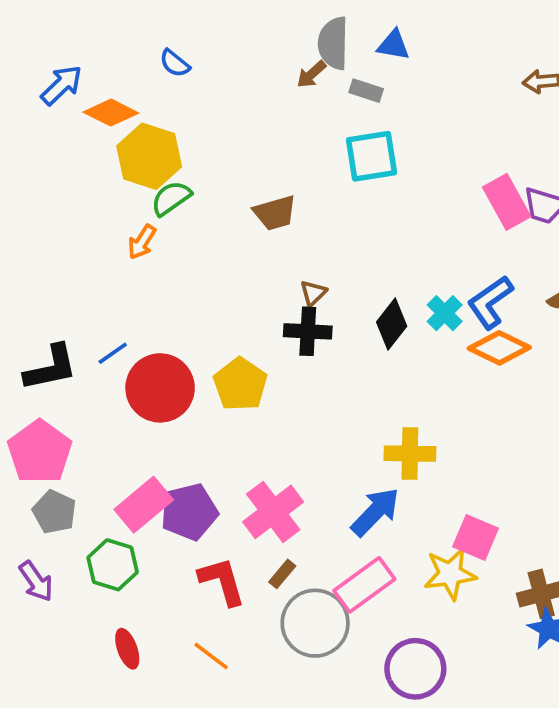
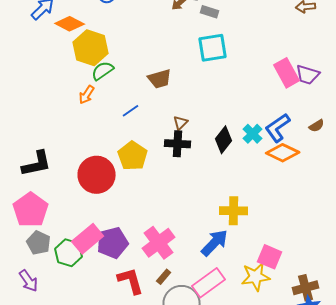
blue line: (113, 353) -> (131, 111), moved
yellow pentagon: (240, 384) -> (133, 156), moved
green hexagon: (113, 565) -> (69, 253), moved

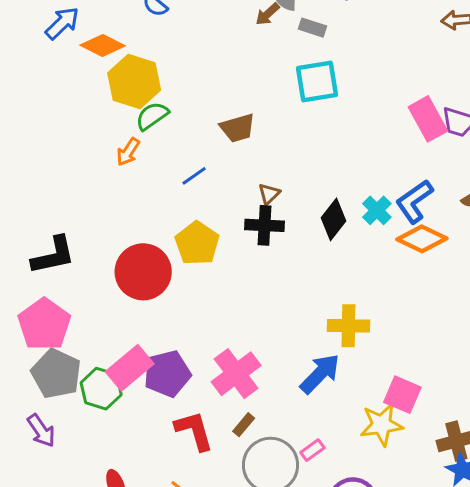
gray pentagon: (39, 243) -> (56, 374), size x1.4
pink rectangle: (209, 283) -> (312, 450), moved, size x0.5

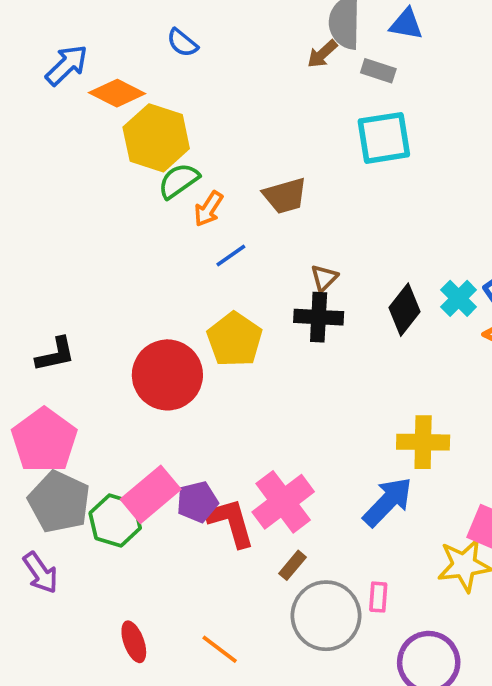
orange arrow: (128, 152) -> (208, 209), moved
black L-shape: (53, 255) -> (55, 354), size x0.7
purple pentagon: (167, 374) -> (197, 502), size x0.7
red L-shape: (194, 431) -> (231, 522), moved
pink rectangle: (312, 450) -> (378, 597), turned -50

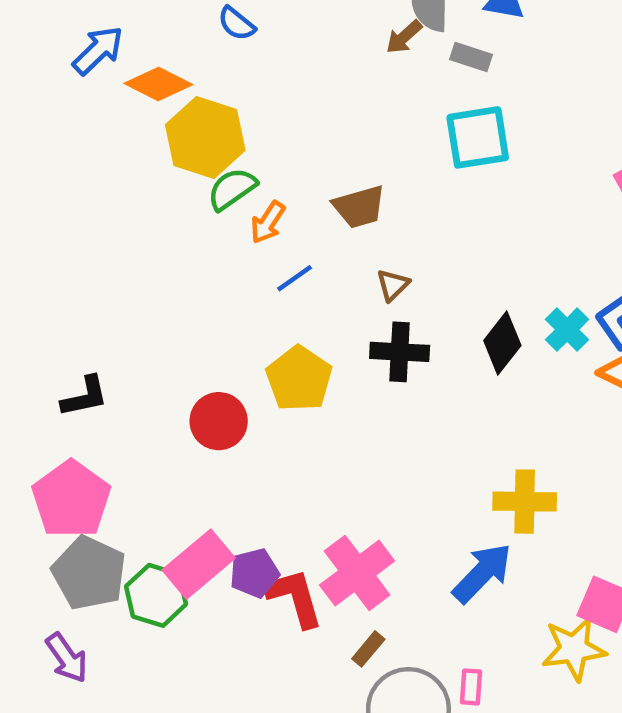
brown triangle: (324, 278) -> (393, 285), moved
red circle: (167, 375) -> (219, 421), size x0.7

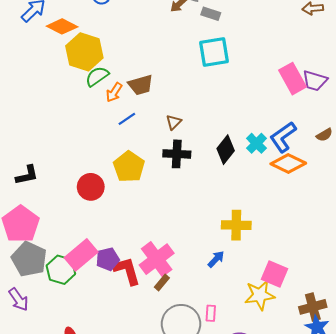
brown trapezoid: (359, 207) -> (141, 85), moved
blue arrow: (482, 573) -> (216, 259), size x0.6
brown rectangle: (368, 649) -> (162, 282), moved

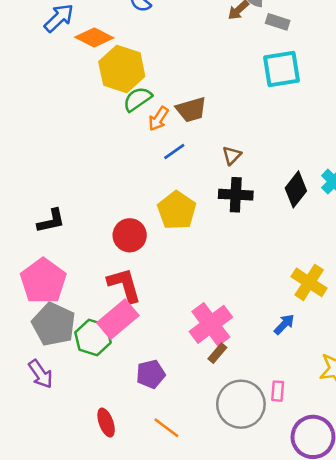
yellow cross: (236, 225) -> (309, 282), turned 32
purple pentagon: (108, 259) -> (151, 374), moved
red L-shape: (127, 271) -> (124, 285), moved

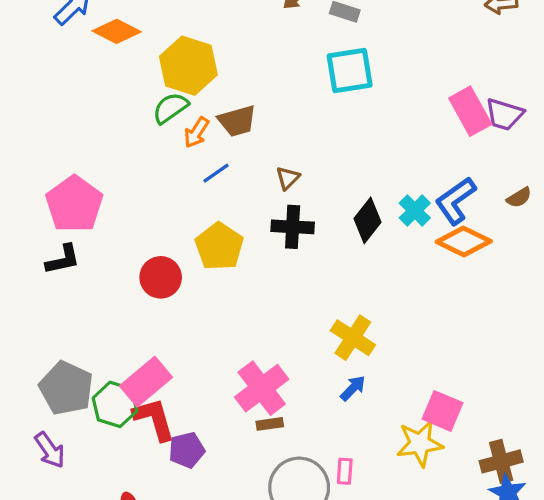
yellow hexagon: (122, 69) -> (188, 66), moved
pink pentagon: (43, 281) -> (74, 204), moved
yellow cross: (309, 282) -> (353, 338), moved
red L-shape: (124, 285) -> (154, 419), moved
brown rectangle: (217, 353) -> (270, 424), turned 42

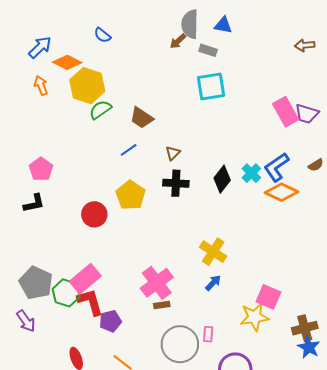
yellow hexagon: (188, 66) -> (87, 86), moved
brown trapezoid: (237, 121) -> (142, 118), turned 50
orange arrow: (196, 132) -> (41, 86), moved, turned 126
pink pentagon: (74, 204) -> (41, 169), size x0.7

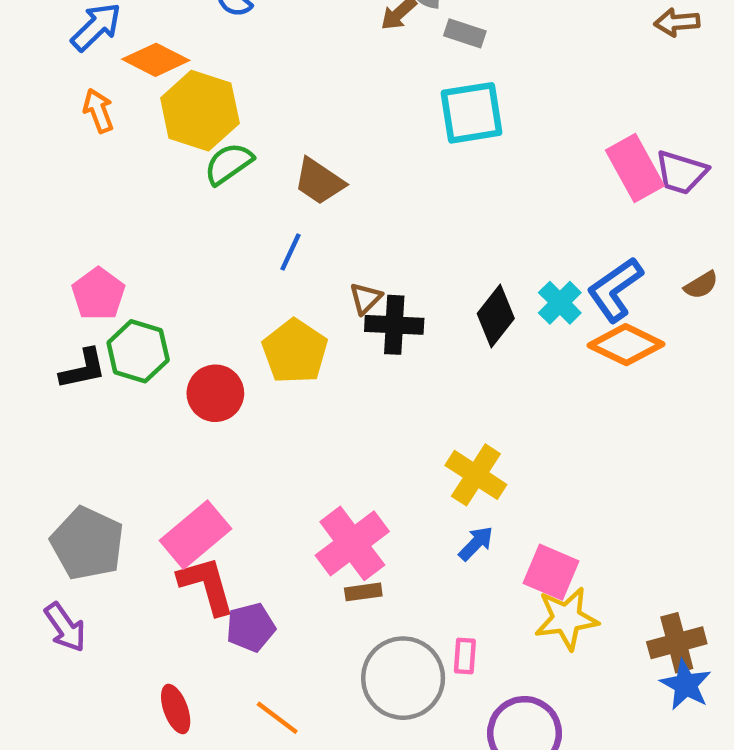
blue line: (129, 150) -> (290, 252), turned -30
brown triangle: (173, 153) -> (366, 298), moved
green hexagon: (66, 293) -> (138, 351), moved
pink square: (268, 297) -> (551, 572), moved

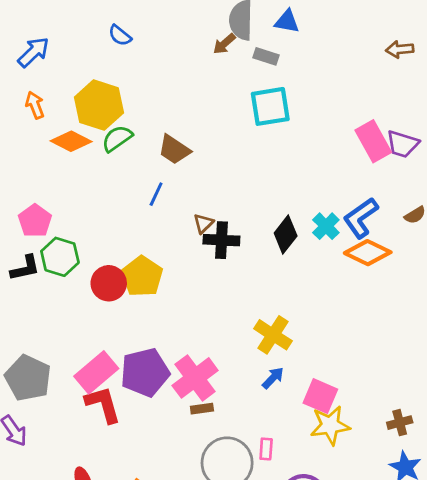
orange diamond: (156, 60) -> (71, 141), moved
yellow pentagon: (295, 351) -> (142, 276), moved
purple pentagon: (251, 627) -> (145, 372), moved, size x1.6
brown cross: (677, 643) -> (400, 423), moved, size x0.7

